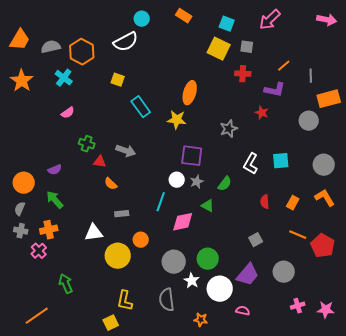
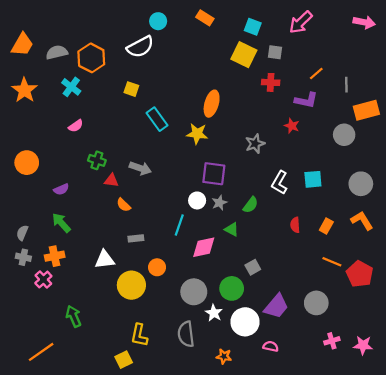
orange circle: (24, 183) -> (27, 163), moved
gray square: (256, 240) -> (253, 267), moved

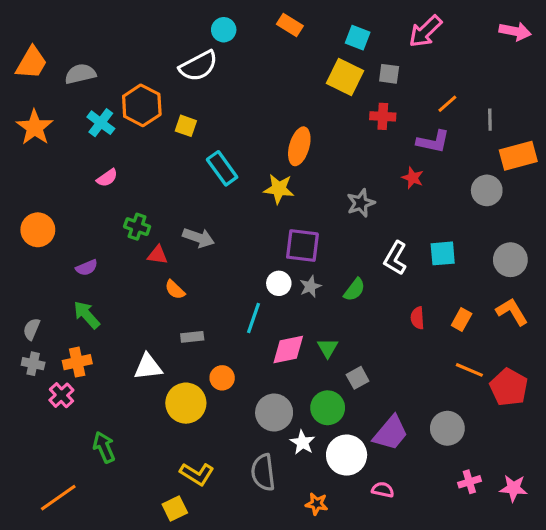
orange hexagon: (91, 58) -> (142, 105), moved
green triangle: (232, 229) -> (328, 348), moved, turned 32
yellow L-shape: (139, 335) -> (197, 474), turned -70

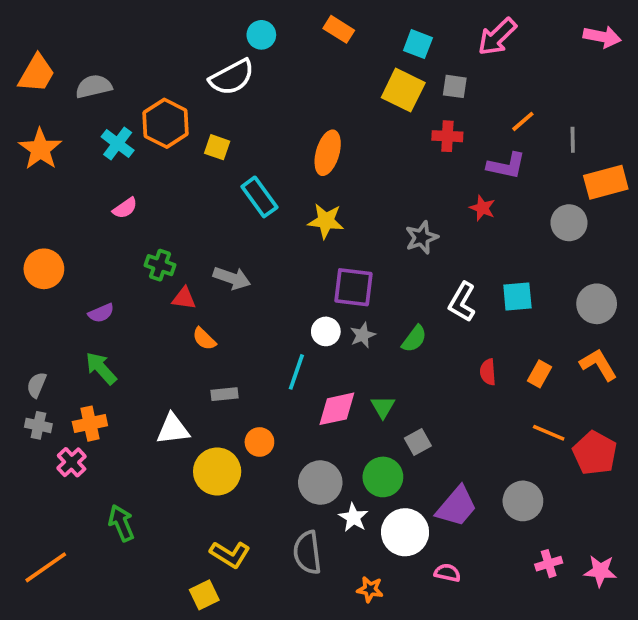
orange ellipse: (299, 146) -> (328, 153), moved
orange line: (58, 498) -> (46, 567), moved

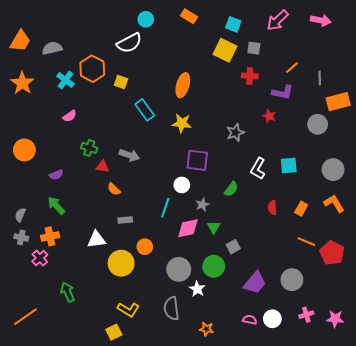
pink arrow: (602, 37) -> (321, 20), moved
gray star: (363, 335) -> (202, 205), moved
white circle: (405, 532) -> (272, 319), moved, size x0.7

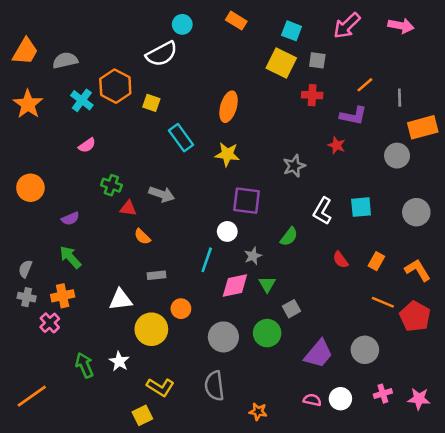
orange L-shape: (334, 203) -> (418, 270), moved
red semicircle: (272, 208) -> (340, 260), turned -32
white star: (197, 289) -> (119, 361), moved

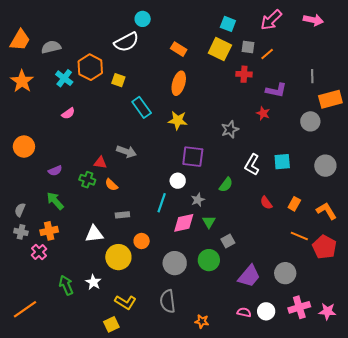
orange rectangle: (236, 21) -> (179, 49), moved
orange line: (365, 85) -> (267, 54), moved
green cross: (111, 185) -> (87, 180), moved
pink cross: (383, 394) -> (299, 307), size x1.5

